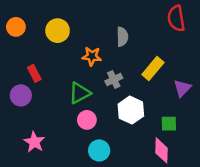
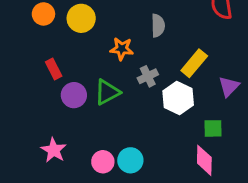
orange circle: (16, 27) -> (43, 14), moved
purple circle: (21, 95) -> (74, 95), moved
white hexagon: (131, 110) -> (178, 98), moved
pink circle: (87, 120) -> (103, 162), moved

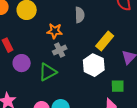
gray cross: (148, 76) -> (60, 50), moved
green triangle: (107, 92) -> (48, 72), moved

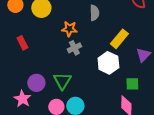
purple circle: (22, 63) -> (36, 83), moved
green triangle: (48, 72) -> (62, 81), moved, turned -30

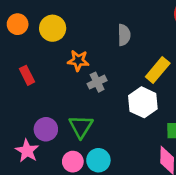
orange star: (69, 29) -> (78, 61), moved

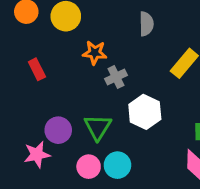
white hexagon: (143, 102) -> (145, 112), moved
pink star: (27, 151) -> (37, 154), turned 30

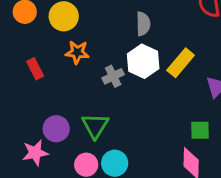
orange star: (95, 53) -> (77, 52), moved
white hexagon: (145, 112) -> (143, 61), moved

